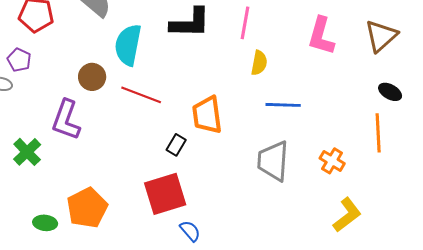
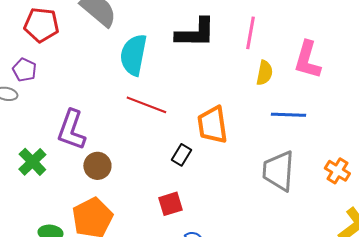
pink L-shape: (321, 36) -> (307, 60), moved
brown circle: (92, 77) -> (97, 166), moved
red square: (165, 194) -> (170, 204), size x0.6

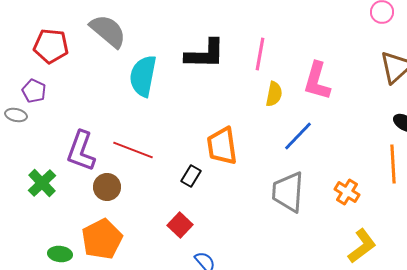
red line: (146, 105) -> (133, 150), moved
blue line: (288, 115) -> (298, 136), turned -48
red square: (170, 204) -> (180, 225), turned -30

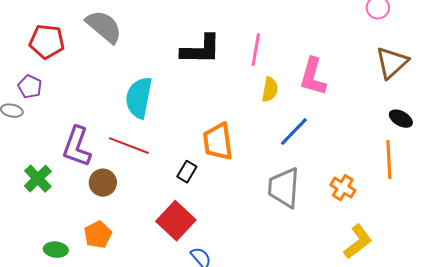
cyan semicircle: (143, 76) -> (139, 98), moved
red square: (180, 225) -> (176, 221), size x1.5
orange pentagon: (102, 239) -> (98, 235), size x0.7

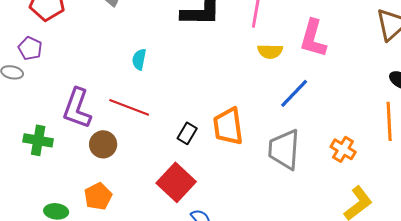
yellow semicircle: (270, 90) -> (270, 51), turned 80
cyan semicircle: (139, 98) -> (139, 59), size x0.5
orange trapezoid: (218, 142) -> (228, 126), moved
green cross: (38, 179) -> (38, 140), turned -36

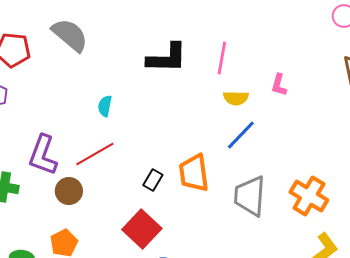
pink L-shape: (313, 38) -> (279, 85), size x0.6
blue line: (294, 93) -> (241, 135), moved
red line: (129, 107) -> (95, 154), turned -51
orange cross: (343, 149) -> (309, 196), size x1.5

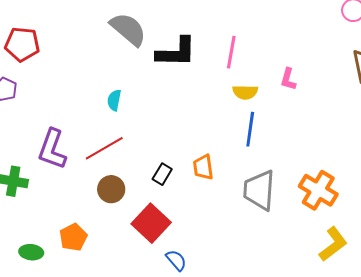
gray semicircle: (70, 35) -> (128, 29), moved
blue line: (241, 135) -> (250, 129), turned -36
orange trapezoid: (194, 173) -> (203, 167), size x0.7
brown circle: (69, 191) -> (111, 189), moved

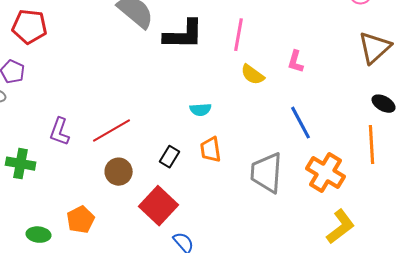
yellow semicircle: (245, 92) -> (253, 75), turned 35
cyan semicircle: (114, 100) -> (201, 110), moved, turned -105
blue line: (250, 129) -> (301, 123), moved, turned -36
purple L-shape: (52, 149) -> (60, 132), size x0.7

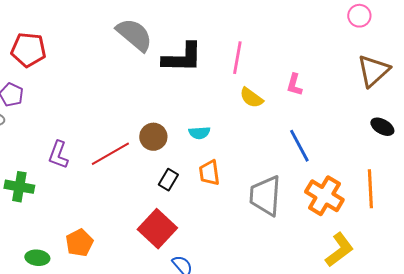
orange line: (372, 145) -> (370, 189), moved
brown circle: (119, 172) -> (153, 137), moved

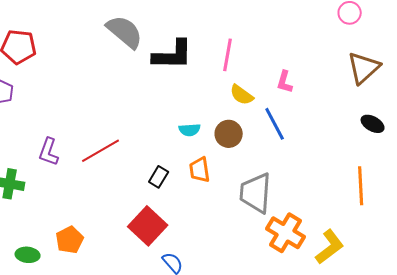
brown circle: (153, 137) -> (229, 134), moved
blue line: (299, 146) -> (275, 124), moved
orange cross: (324, 196) -> (286, 233), moved

